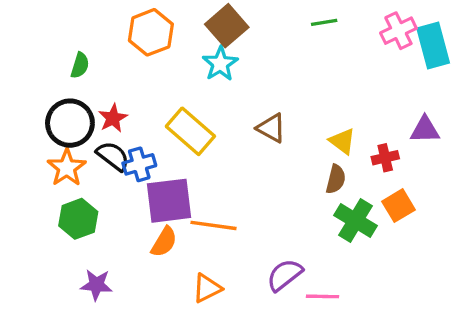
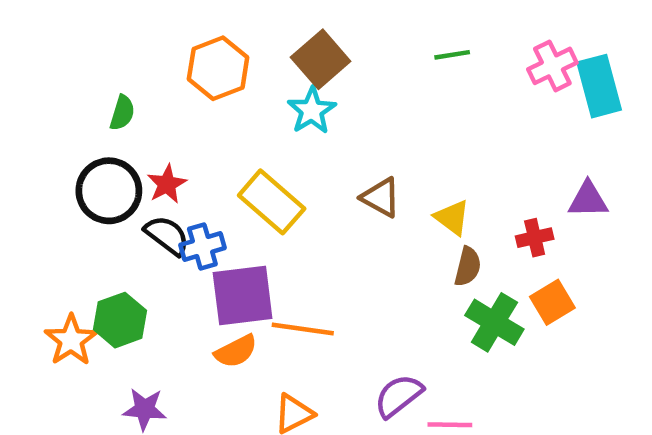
yellow triangle: (342, 141) -> (452, 218), moved
orange star: (67, 168) -> (71, 340), moved
orange semicircle: (164, 242) -> (236, 351), turned 32

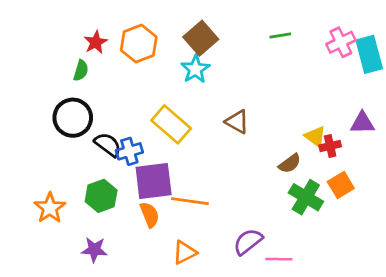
red star: (167, 184) -> (96, 42), moved
yellow triangle: (452, 218) -> (315, 137), moved
brown semicircle: (468, 267) -> (290, 163), turned 40
green hexagon: (120, 320) -> (101, 196), moved
orange semicircle: (236, 351) -> (150, 215), turned -85

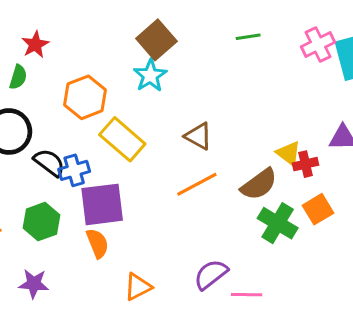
orange hexagon: (139, 44) -> (85, 97), moved
brown semicircle: (290, 163) -> (259, 184), size x1.4
orange line: (190, 201) -> (197, 184), moved, turned -36

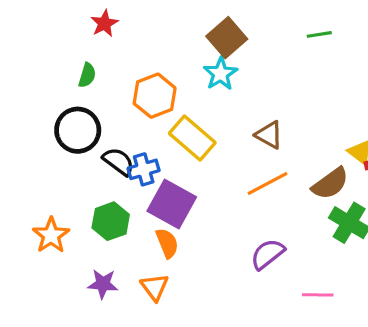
red star: (35, 44) -> (104, 23), moved
purple square: (102, 204) -> (172, 204), turned 36
purple semicircle: (211, 274) -> (268, 254), moved
orange triangle: (138, 287) -> (155, 287), moved, turned -40

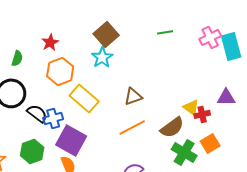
red star: (104, 23) -> (50, 42), moved
brown triangle: (269, 135) -> (133, 96), turned -48

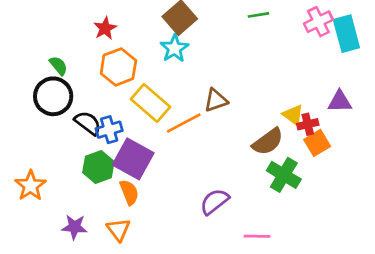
green semicircle: (17, 58) -> (58, 66), moved, turned -56
orange line: (132, 127) -> (184, 123), moved
orange square: (210, 143) -> (317, 143), moved
green hexagon: (32, 151) -> (98, 167), moved

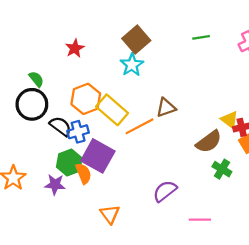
orange hexagon: (118, 67) -> (86, 99), moved
green cross: (284, 175) -> (222, 169), size x0.7
orange semicircle: (129, 192) -> (84, 174), moved
purple star: (74, 227) -> (55, 184), moved
orange triangle: (118, 230) -> (110, 214), moved

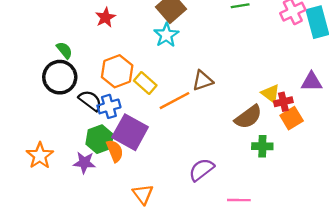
yellow rectangle: (112, 110) -> (145, 83), size x0.7
green cross: (222, 169) -> (262, 146), turned -30

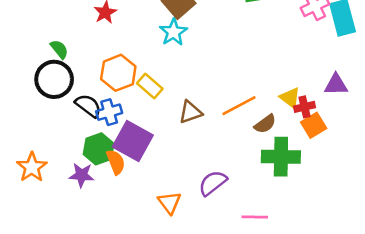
brown triangle: (203, 81) -> (190, 112), moved
orange line: (175, 101) -> (239, 106), moved
brown semicircle: (248, 117) -> (265, 124), size x0.7
green cross: (262, 146) -> (281, 157), size x1.6
orange triangle: (143, 194) -> (169, 203), moved

